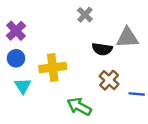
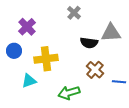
purple cross: (16, 31) -> (27, 27), moved
cyan triangle: (23, 86) -> (29, 81), moved, turned 42
green arrow: (79, 107) -> (69, 93), turned -45

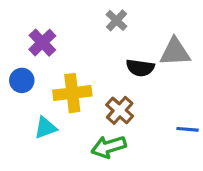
brown cross: (95, 70) -> (120, 110), moved

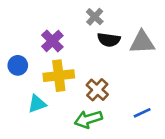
purple cross: (42, 43) -> (52, 41), moved
black semicircle: (140, 68) -> (109, 40), moved
blue line: (188, 129) -> (142, 113), moved, turned -30

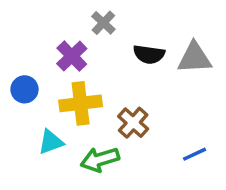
gray cross: (95, 17) -> (103, 23), moved
green arrow: (88, 119) -> (100, 159), moved

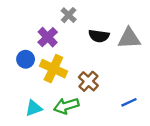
blue circle: (25, 89) -> (26, 59), moved
yellow cross: (81, 103) -> (53, 69), turned 32
cyan triangle: (51, 142) -> (34, 108), moved

